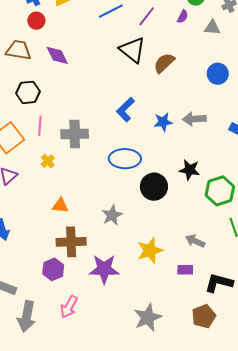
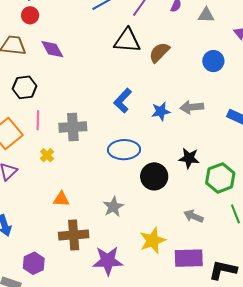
black triangle: (132, 50) -> (127, 41), turned -32
gray arrow: (195, 241) -> (193, 216), moved
purple hexagon: (53, 269) -> (34, 263), moved
purple rectangle: (185, 270) -> (189, 258), size x1.8

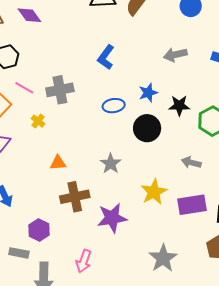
blue star: (161, 111) -> (148, 93), moved
pink line: (38, 120) -> (24, 88), turned -54
blue ellipse: (124, 150) -> (114, 106), size x0.7

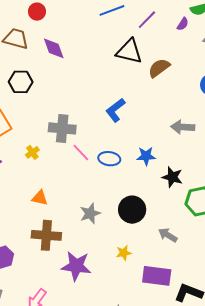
pink line: (24, 88) -> (81, 152), moved
black circle: (147, 128) -> (132, 210), moved
yellow star: (154, 192) -> (124, 253), size x0.6

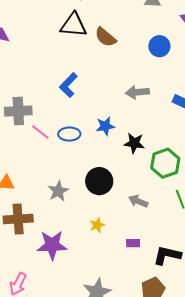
brown semicircle: (159, 68) -> (105, 37), turned -95
purple rectangle: (157, 276) -> (133, 243), size x0.5

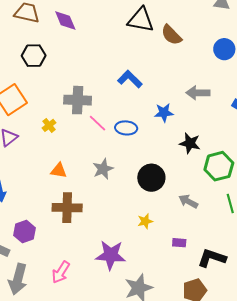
blue L-shape: (68, 85) -> (130, 79), turned 85
blue star: (105, 126) -> (164, 113), moved
gray star: (58, 191) -> (103, 169), moved
purple star: (52, 245) -> (111, 255), moved

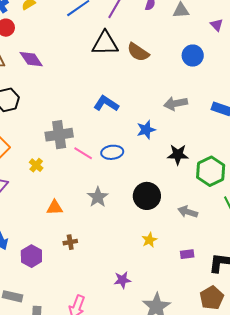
brown cross: (67, 208) -> (70, 242), size x0.5
purple hexagon: (25, 232) -> (31, 256), moved
purple star: (111, 255) -> (122, 280), size x0.6

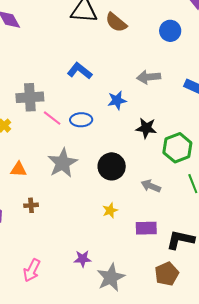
gray star: (98, 197) -> (63, 163), size x1.4
purple rectangle: (187, 254) -> (146, 228), size x1.5
purple star: (122, 280) -> (83, 259), moved

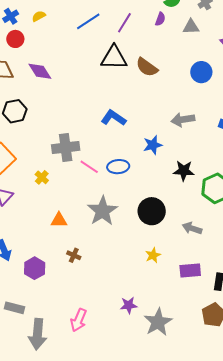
brown cross: (31, 205) -> (74, 255), turned 32

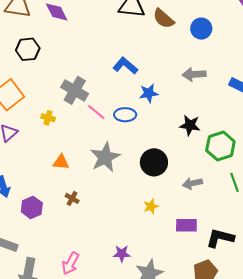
blue circle: (201, 72) -> (201, 29), moved
blue star: (153, 145) -> (149, 93), moved
gray cross: (66, 147) -> (75, 90), turned 32
yellow cross: (42, 177) -> (48, 118), turned -32
gray arrow: (192, 228) -> (192, 183), turned -36

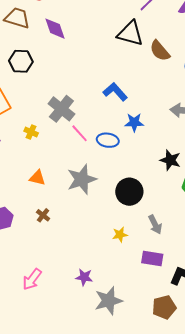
gray arrow: (192, 183) -> (155, 224), moved, turned -114

